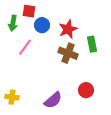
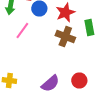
red circle: (86, 90) -> (79, 80), moved

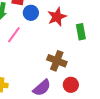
brown cross: (65, 36) -> (57, 61), moved

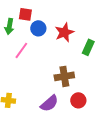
green rectangle: (81, 32) -> (88, 47), turned 35
brown cross: (57, 61) -> (64, 76), turned -30

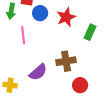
pink line: (21, 50) -> (23, 35), turned -42
purple semicircle: (49, 103) -> (38, 72), moved

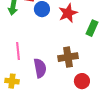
pink line: (23, 35) -> (18, 51), moved
purple semicircle: (38, 72) -> (40, 68), turned -60

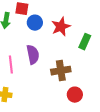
purple semicircle: (40, 68) -> (33, 55), moved

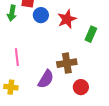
purple semicircle: (33, 55) -> (46, 79), moved, turned 42

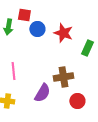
red star: (67, 19) -> (63, 33), turned -30

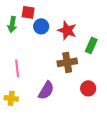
brown cross: (63, 77) -> (67, 62), moved
red circle: (77, 101) -> (88, 88), moved

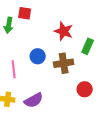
blue circle: (41, 26) -> (38, 56), moved
purple semicircle: (46, 90) -> (34, 100), moved, turned 30

